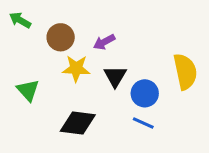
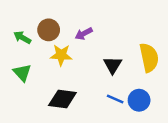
green arrow: (20, 20) -> (22, 37), moved
black triangle: (115, 76) -> (113, 65), moved
blue circle: (145, 93) -> (139, 100), moved

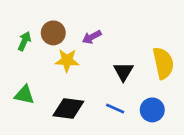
green arrow: (22, 37) -> (24, 41), turned 84
green triangle: (22, 73) -> (24, 95), moved, turned -36
blue line: (115, 99) -> (115, 109), moved

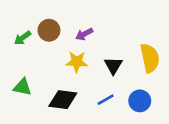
green arrow: (24, 41) -> (22, 38), turned -150
yellow star: (67, 60) -> (77, 62), moved
blue line: (115, 109) -> (106, 100), turned -54

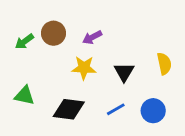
yellow semicircle: (150, 58) -> (164, 64), size x0.7

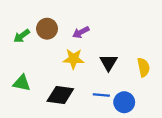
yellow semicircle: (164, 64) -> (143, 67), moved
blue line: (116, 109) -> (101, 95), turned 35
blue circle: (153, 111) -> (124, 102), moved

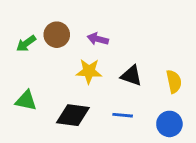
purple arrow: (81, 32) -> (98, 39), turned 42
black triangle: (109, 62) -> (131, 76), turned -42
blue circle: (124, 102) -> (169, 124), moved

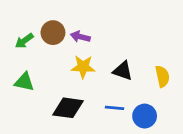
purple arrow: (98, 39) -> (80, 37), moved
green triangle: (26, 101) -> (24, 82), moved
blue circle: (169, 124) -> (145, 116), moved

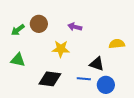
purple arrow: (80, 37) -> (75, 27), moved
black triangle: (123, 71) -> (97, 64), moved
yellow semicircle: (162, 76) -> (117, 44), moved, turned -84

